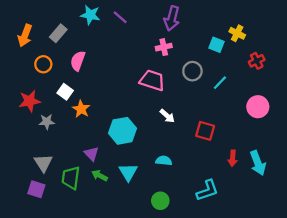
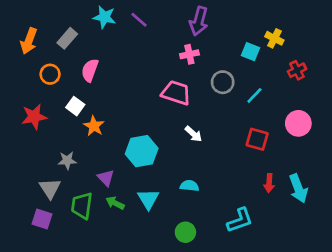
gray star: (47, 122) -> (67, 161), moved
red square: (205, 131) -> (257, 139), moved

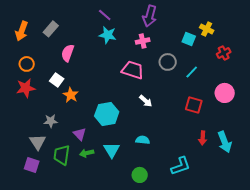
cyan star: (104, 17) -> (108, 35), moved
orange circle: (50, 74) -> (27, 64), moved
green arrow: (115, 203) -> (87, 153), turned -40

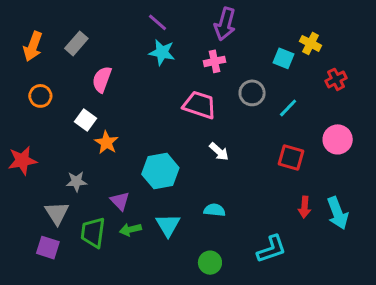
red star: (26, 88) -> (22, 160), moved

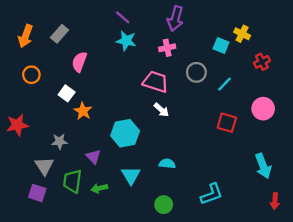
white arrow: (219, 151) -> (161, 110), moved
red arrow: (305, 207) -> (275, 201), moved
green arrow: (130, 230) -> (99, 188), moved

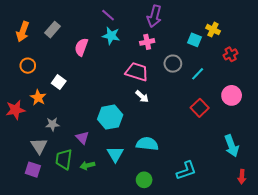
pink semicircle: (79, 62) -> (81, 47), moved
orange star: (83, 111) -> (38, 97), moved
red square: (227, 123) -> (200, 108), turned 30
cyan semicircle: (167, 164) -> (147, 144), size x1.5

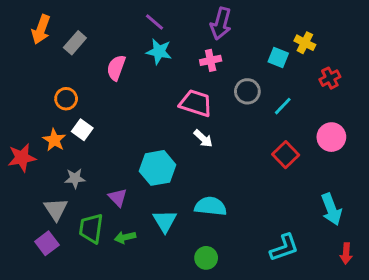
orange arrow: (23, 32) -> (41, 29), moved
orange circle: (28, 66) -> (66, 99), moved
white square: (59, 82) -> (82, 130), moved
purple square: (33, 170) -> (47, 243), turned 35
cyan L-shape: (186, 171) -> (284, 248), moved

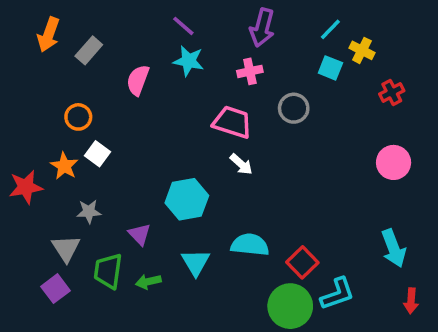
cyan line: (283, 106) -> (330, 29), moved
red square: (286, 155) -> (302, 262), moved
green circle: (206, 258) -> (290, 306), moved, size x1.6

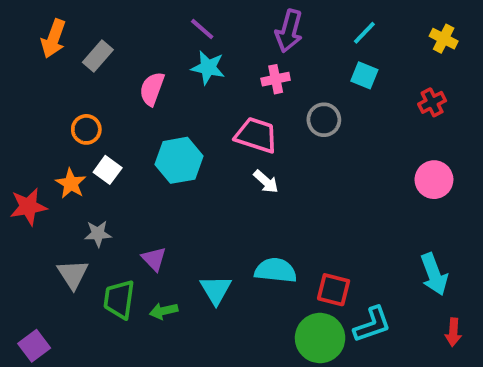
yellow cross: (362, 50) -> (444, 39), moved
cyan hexagon: (187, 199) -> (179, 160), moved
red square: (302, 262) -> (334, 290), turned -32
purple square: (56, 289) -> (34, 346), moved

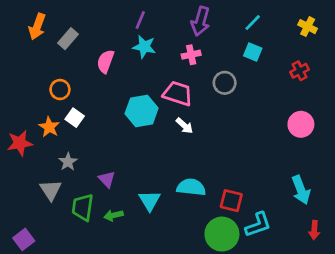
purple line: (202, 29) -> (140, 20), turned 72
cyan hexagon: (179, 160) -> (142, 111), moved
gray star: (98, 234) -> (68, 162), turned -30

